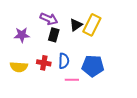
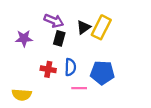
yellow semicircle: (19, 67) -> (22, 95), moved

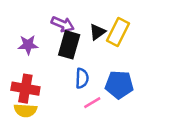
black rectangle: (59, 38) -> (69, 45), size x1.5
red cross: (48, 69) -> (25, 89), moved, size x1.5
pink line: (79, 88) -> (92, 103), turned -32

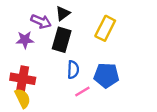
purple arrow: (63, 24) -> (41, 21), moved
black triangle: (97, 32) -> (63, 13), moved
yellow semicircle: (25, 110) -> (23, 98), turned -120

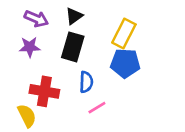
purple arrow: (41, 21) -> (36, 19), moved
blue pentagon: (106, 75) -> (125, 63), moved
red cross: (23, 79) -> (44, 91), moved

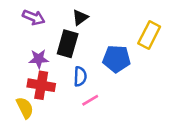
black triangle: (74, 16) -> (80, 17), moved
yellow rectangle: (124, 33) -> (149, 35), moved
purple star: (30, 47) -> (39, 59), moved

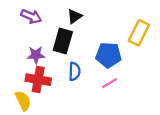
pink line: (90, 100) -> (110, 83), moved

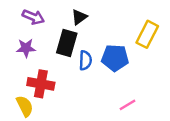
purple star: (36, 55) -> (26, 48), moved
blue semicircle: (75, 71) -> (85, 60), moved
pink line: (110, 83) -> (127, 105), moved

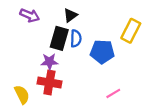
purple star: (26, 48) -> (49, 62), moved
blue semicircle: (85, 60) -> (76, 38), moved
red cross: (41, 84) -> (49, 82), moved

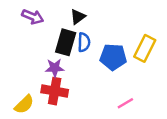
yellow rectangle: (131, 31) -> (145, 48), moved
yellow semicircle: (22, 95) -> (24, 104), turned 72

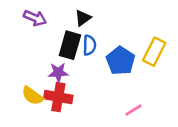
blue pentagon: (113, 57) -> (121, 61), turned 30
yellow semicircle: (24, 104) -> (32, 96), moved, turned 80

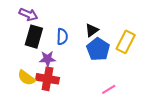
black triangle: (83, 18) -> (92, 30), moved
black rectangle: (70, 45) -> (34, 37), moved
blue semicircle: (89, 45) -> (62, 37), moved

